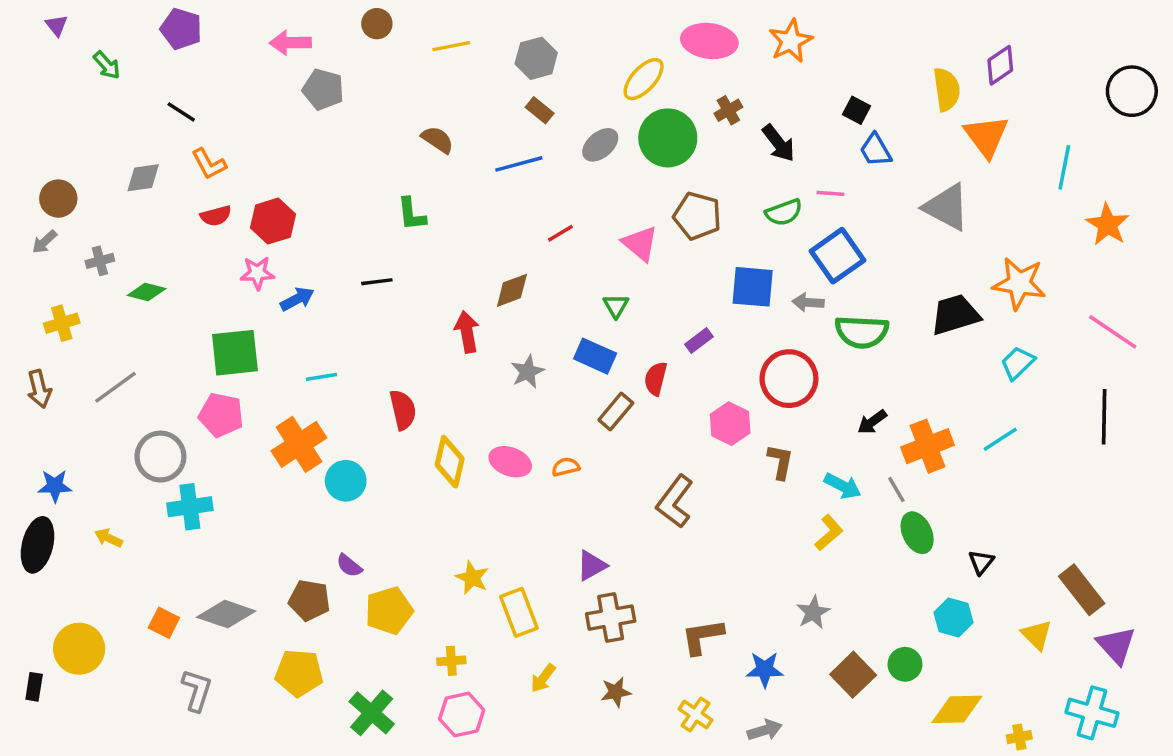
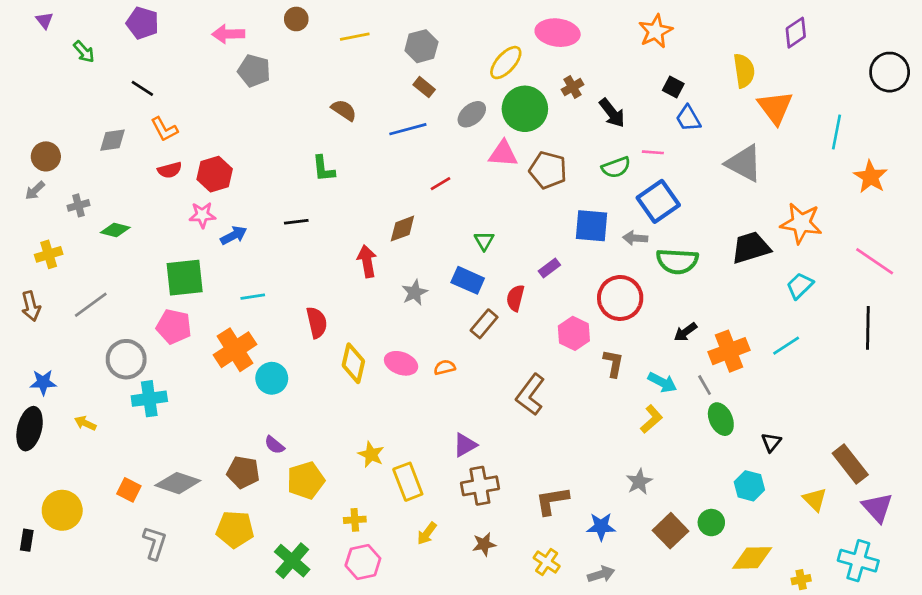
orange star: (791, 41) -> (656, 31), moved
purple diamond: (1000, 65) -> (796, 33), moved
pink triangle: (640, 244) -> (503, 154), moved, turned -36

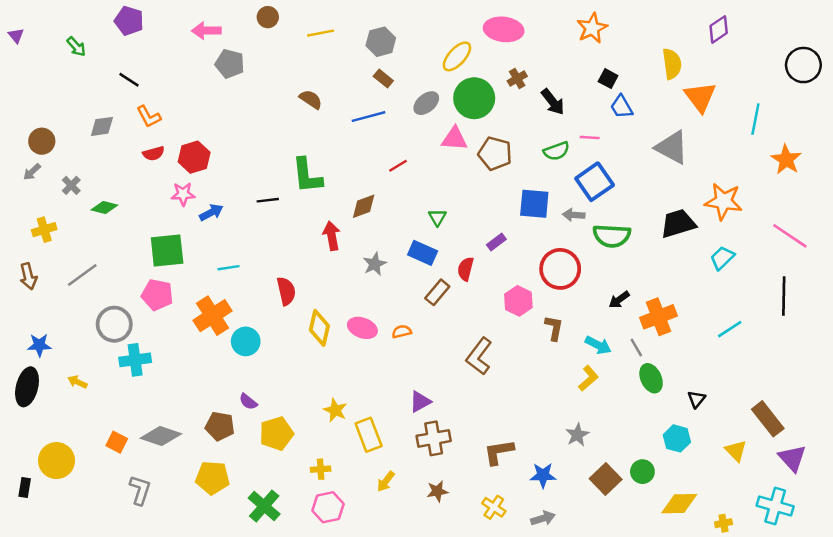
purple triangle: (44, 20) -> (16, 36), moved
green L-shape: (323, 169) -> (307, 176), moved, size x1.5
gray cross: (79, 205) -> (71, 185), turned -30
cyan line: (786, 346) -> (730, 329), moved

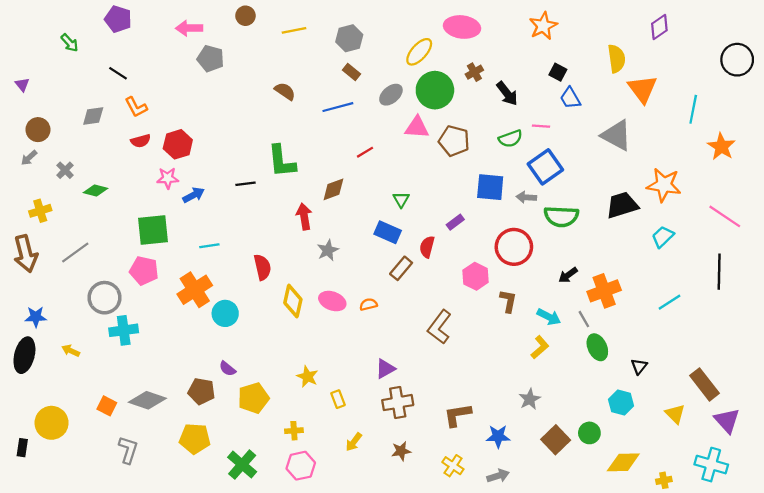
purple triangle: (16, 36) -> (22, 85), moved
gray star: (375, 264) -> (328, 250), moved
brown arrow: (28, 276) -> (26, 254), size x1.5
yellow rectangle: (369, 435) -> (338, 399), size x0.6

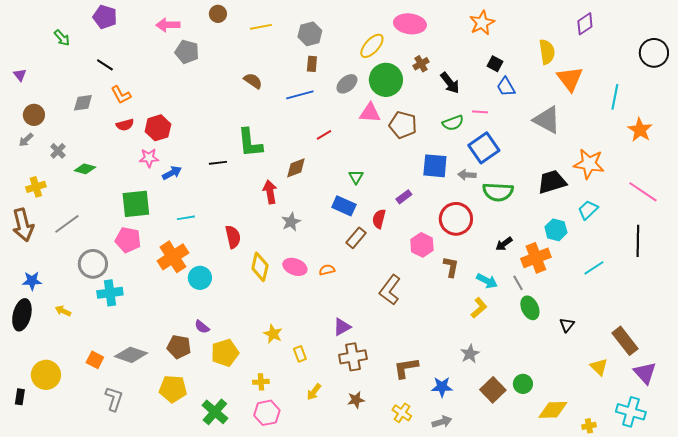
brown rectangle: (351, 72) -> (312, 64), turned 56
cyan hexagon: (621, 403) -> (556, 230), moved

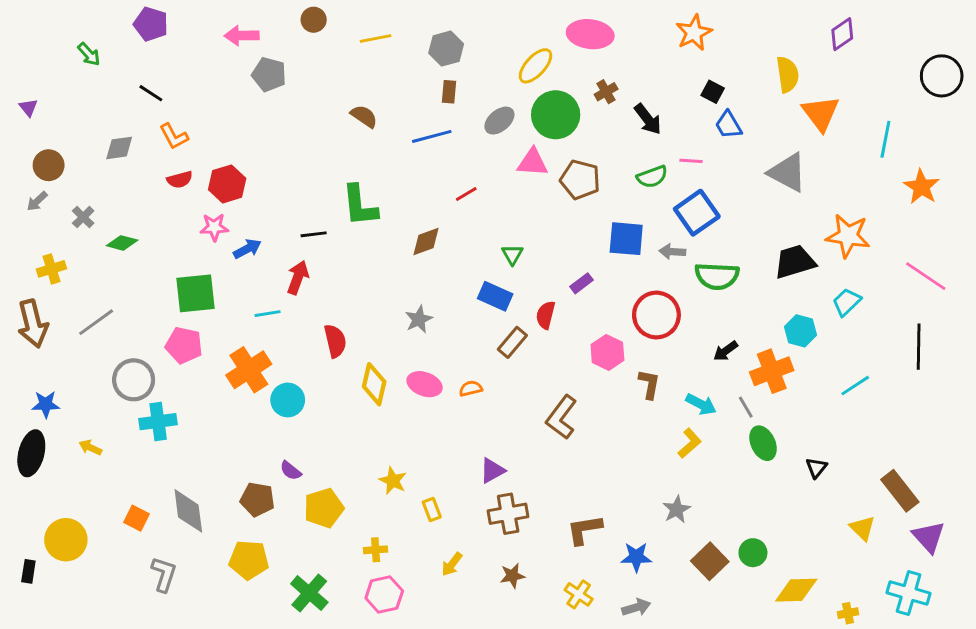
red arrow: (270, 192) -> (298, 278), moved, turned 30
gray diamond: (131, 355) -> (188, 511), turned 64

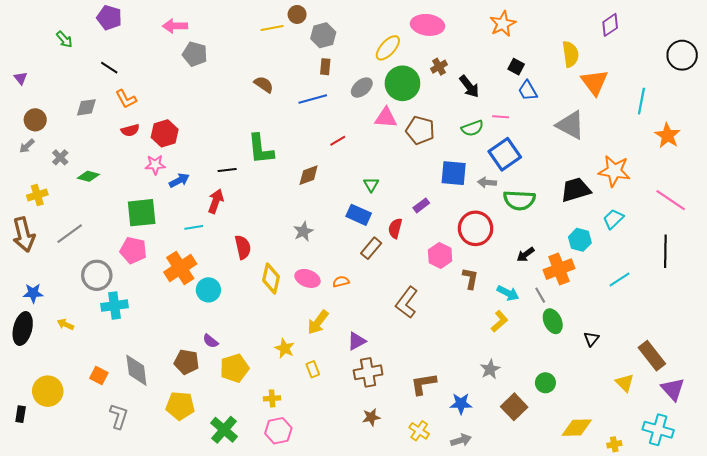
brown circle: (314, 20) -> (297, 14), moved
green circle: (753, 553) -> (545, 383), moved
yellow arrow: (452, 564) -> (318, 322), moved, size x1.4

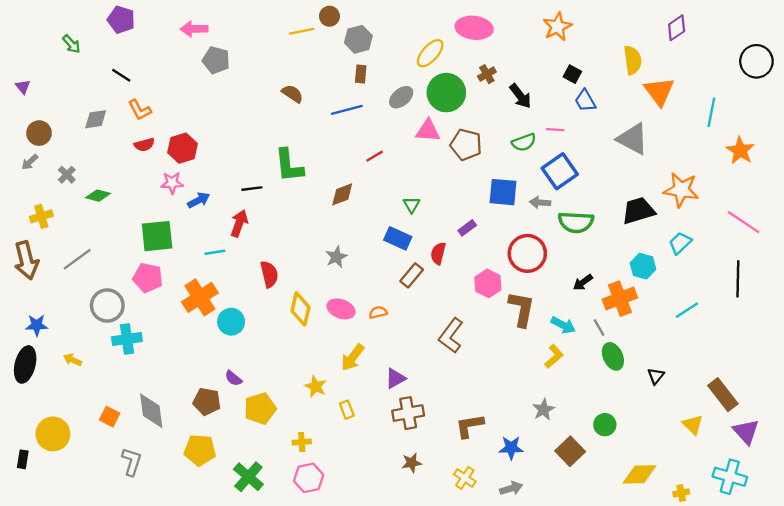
brown L-shape: (470, 278) -> (522, 309), size x1.5

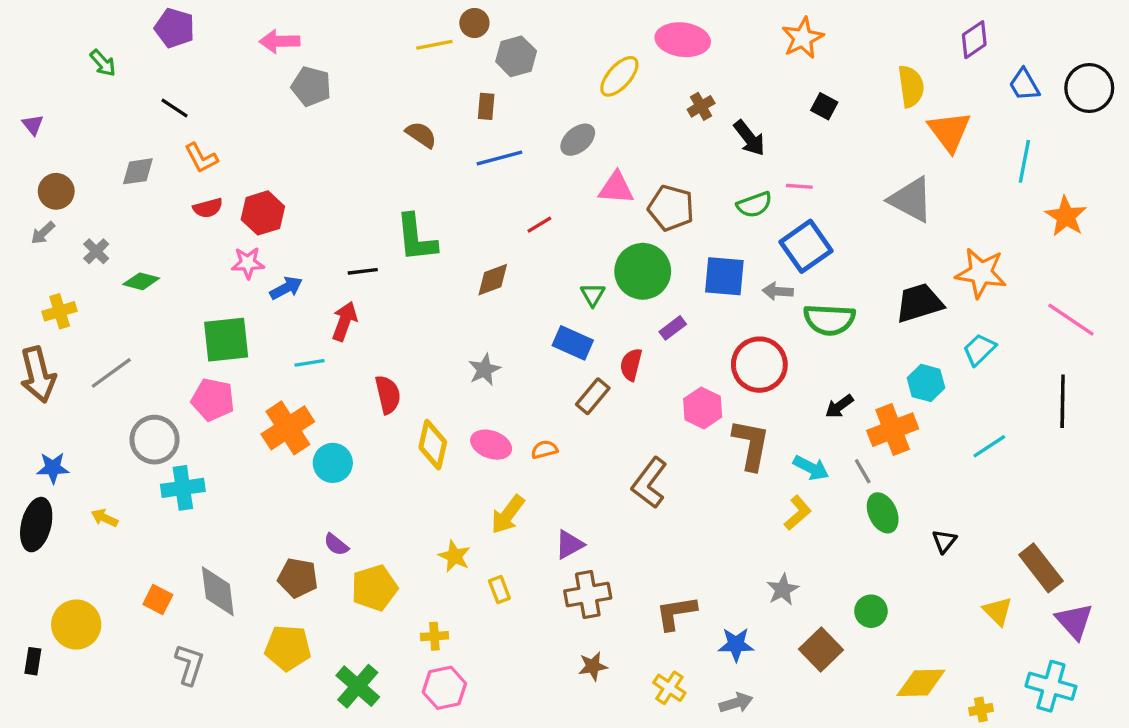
brown rectangle: (361, 74) -> (486, 106), moved
green circle: (446, 93) -> (643, 271), moved
blue trapezoid: (585, 101) -> (1024, 85), moved

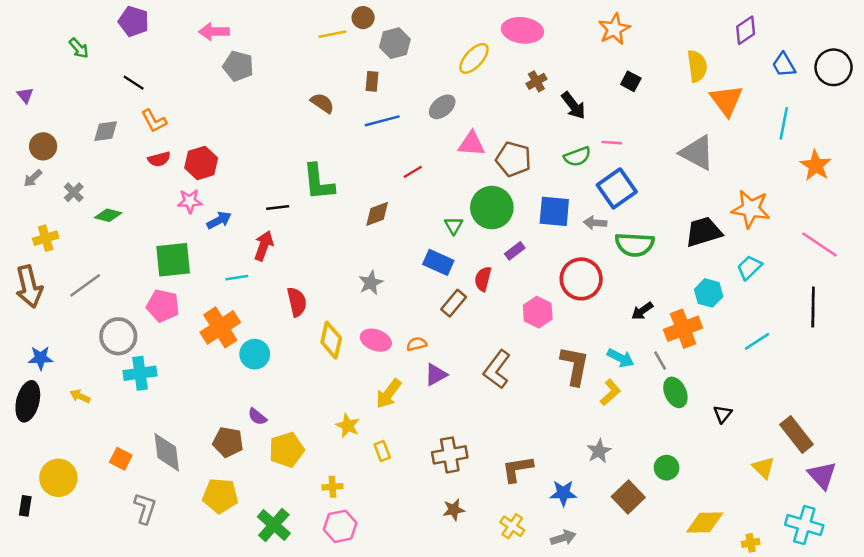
brown L-shape: (751, 445) -> (575, 366), moved
purple triangle: (569, 545) -> (436, 375), moved

